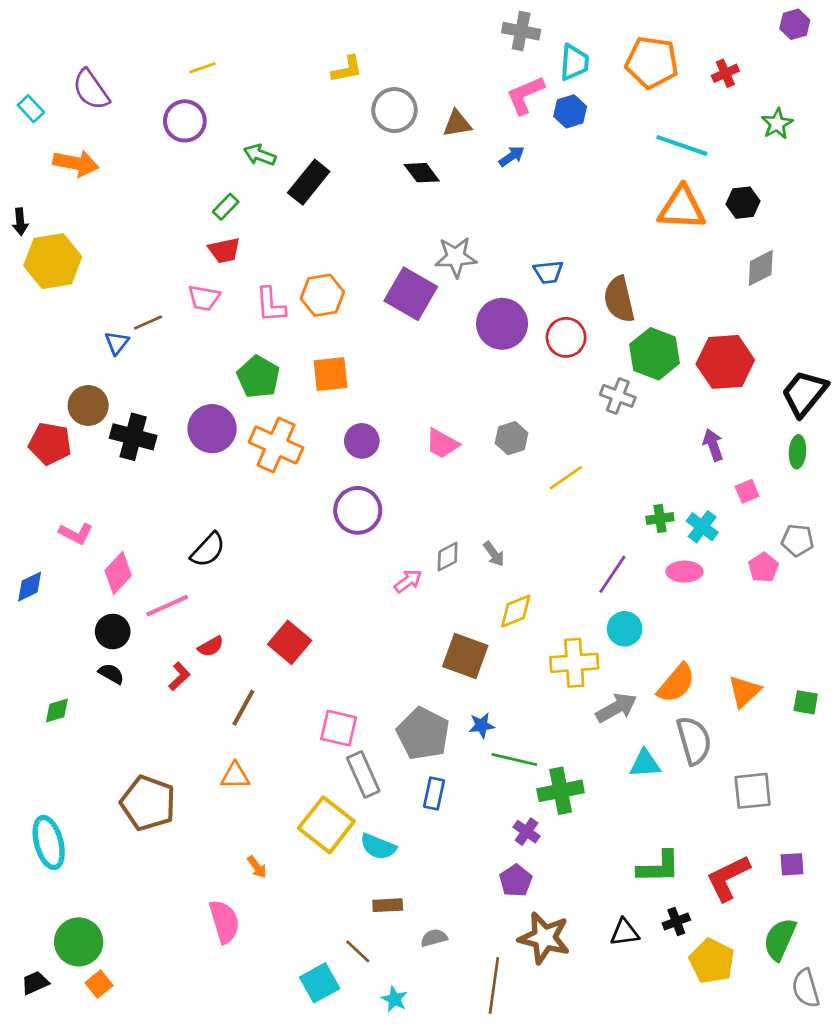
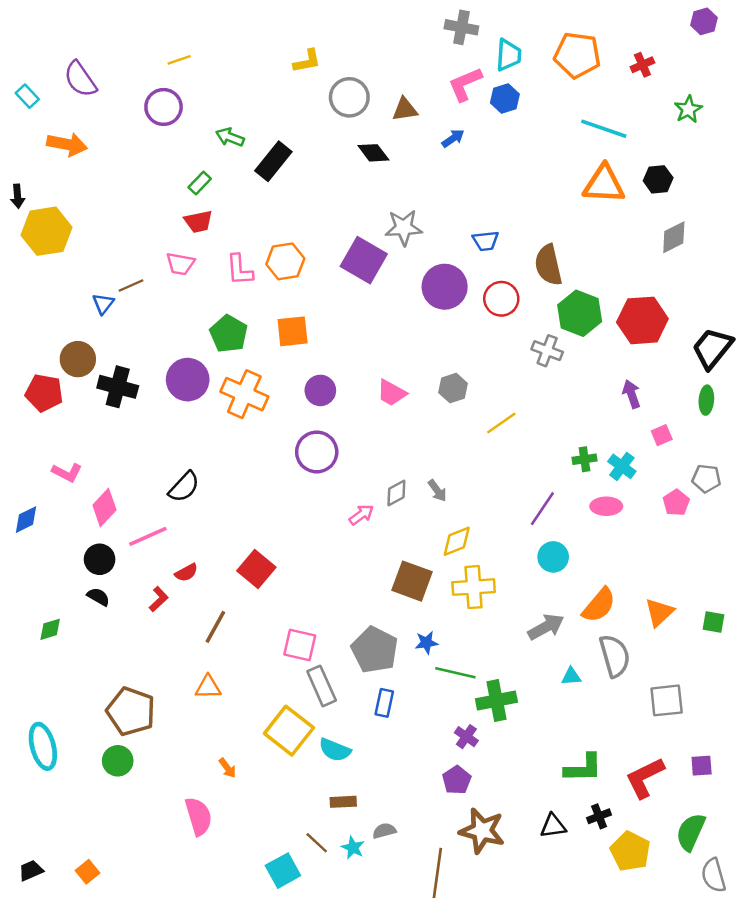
yellow cross: (574, 663) -> (474, 587), moved
cyan triangle: (645, 764) -> (571, 676), size x0.7
green circle: (79, 942) -> (118, 761), moved, size x0.7
cyan star: (394, 999) -> (353, 848), moved

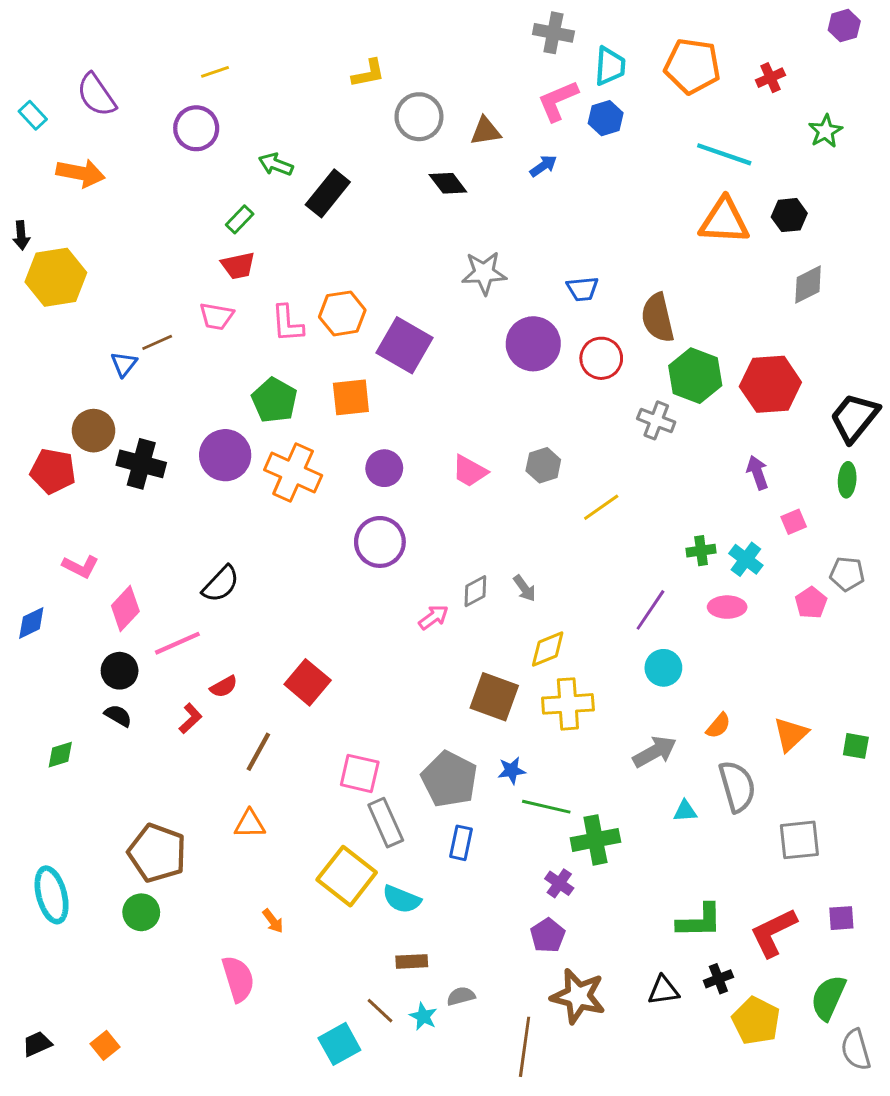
purple square: (364, 260) -> (404, 345), moved
orange semicircle: (599, 605) -> (718, 726), size x0.6

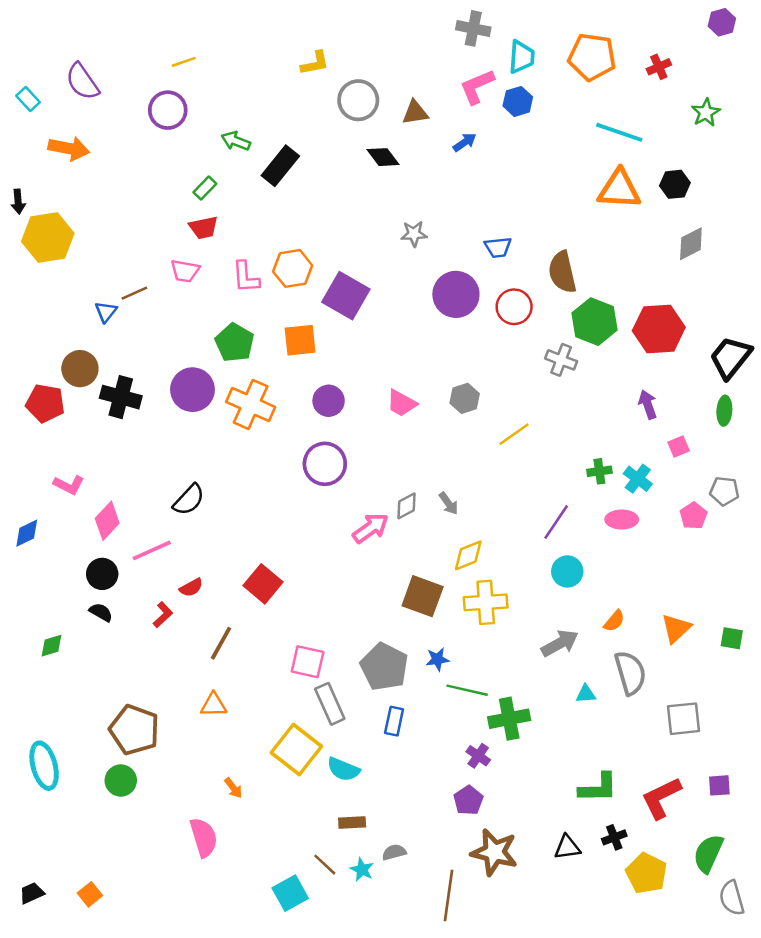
gray star: (484, 273) -> (414, 234), size x0.7
pink arrow: (433, 617) -> (371, 528), size x1.4

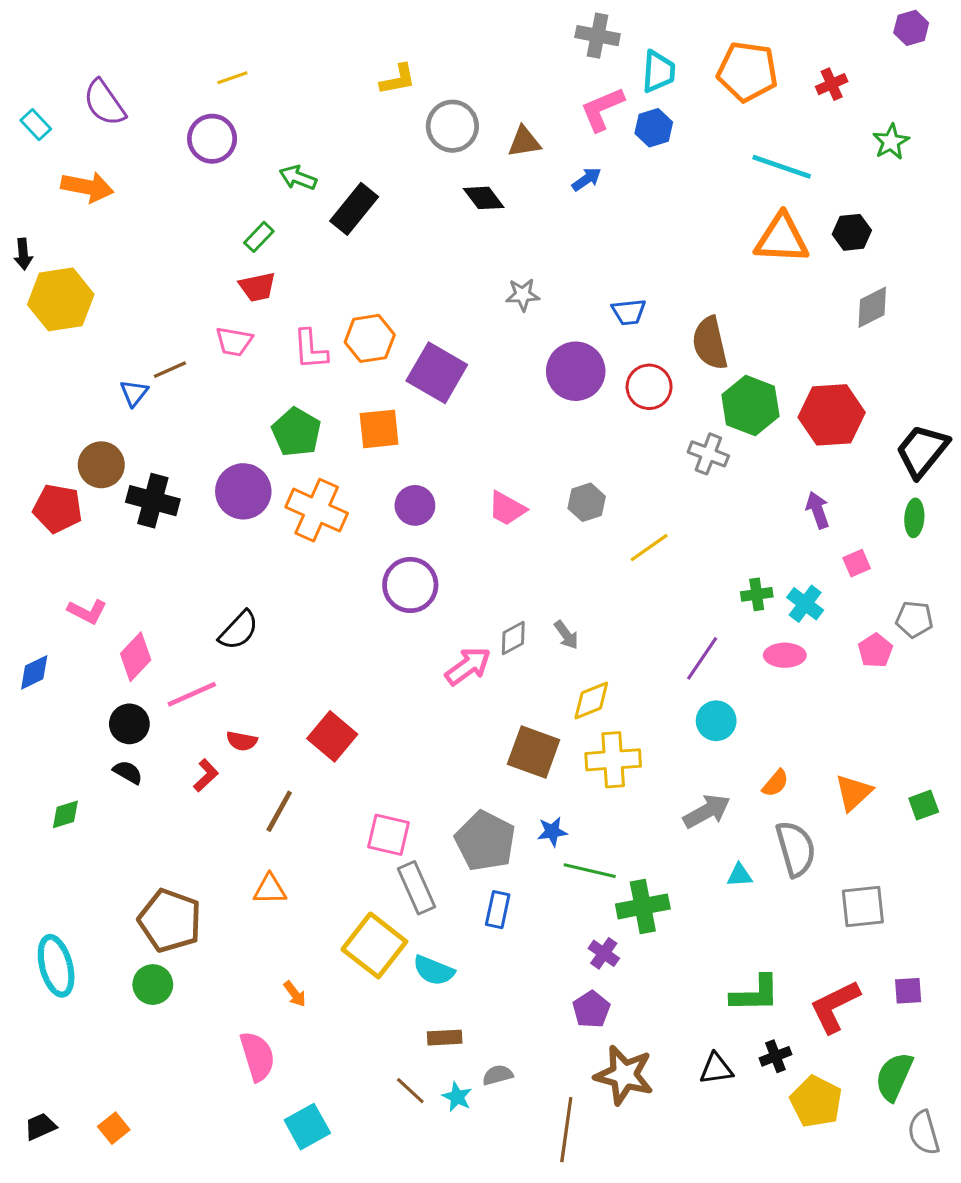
red semicircle: (191, 588) -> (242, 741), turned 40
green square: (732, 638) -> (924, 805), turned -30
cyan square: (290, 893) -> (307, 1127), moved

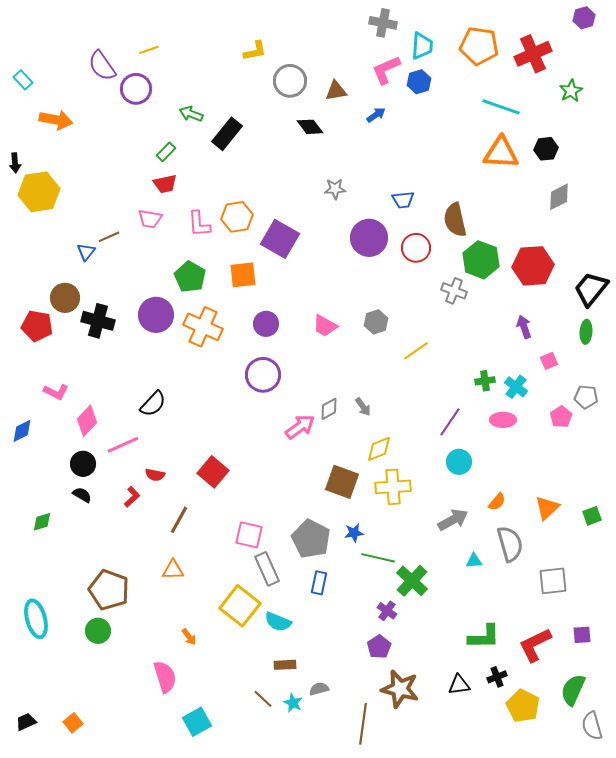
red cross: (832, 84) -> (533, 54), size x1.8
purple semicircle: (104, 103) -> (102, 66), moved
green cross: (643, 906) -> (412, 581), turned -36

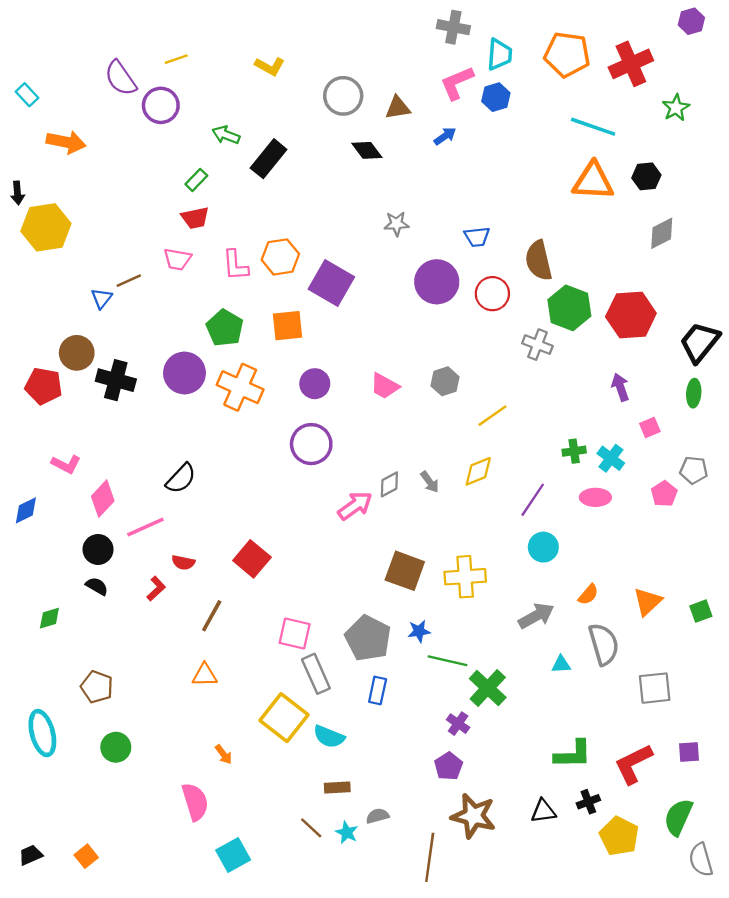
yellow L-shape: (255, 51) -> (270, 66), moved, turned 40
yellow diamond: (379, 449) -> (478, 471), moved
brown pentagon: (109, 590) -> (97, 687), moved, size x0.7

